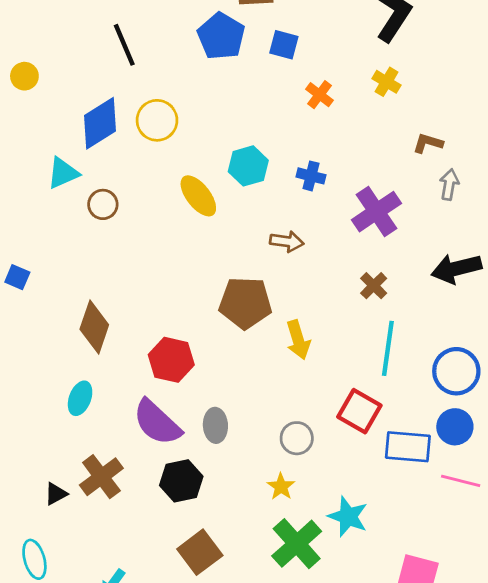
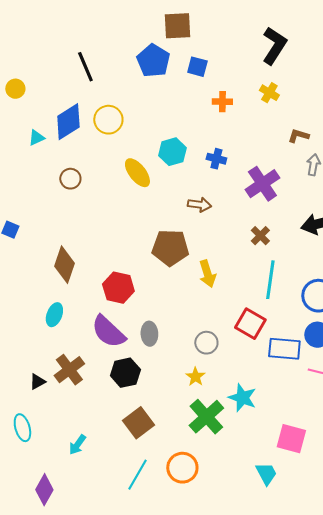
orange cross: (319, 95) -> (222, 102), turned -36
cyan triangle: (63, 173) -> (36, 138), moved, size x0.7

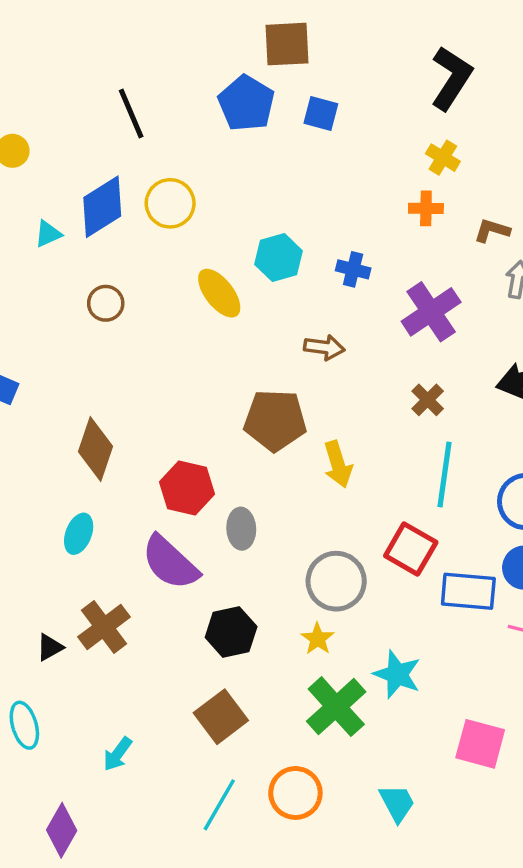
orange cross: (222, 102) -> (426, 208), moved
gray ellipse: (149, 334) -> (241, 529), moved
gray circle: (206, 343) -> (336, 581), size x1.5
black hexagon: (125, 373) -> (231, 632), moved
cyan trapezoid: (266, 474) -> (397, 803), moved

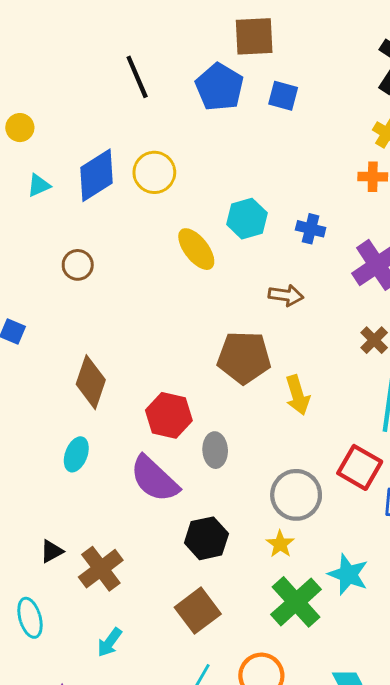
black line: (131, 114) -> (137, 77), moved
cyan triangle: (48, 234) -> (39, 185), moved
brown circle: (106, 303) -> (78, 265), moved
brown cross: (104, 627) -> (101, 569), moved

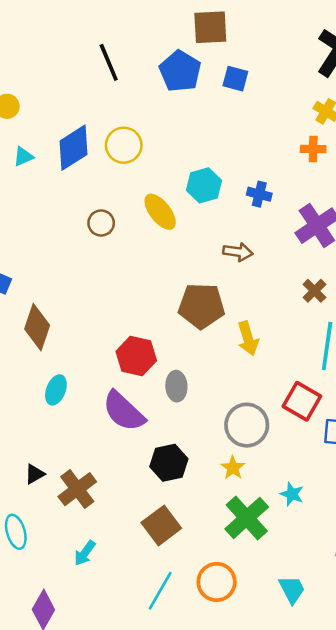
brown circle: (78, 265) -> (101, 223), moved
brown diamond: (91, 382) -> (37, 327), moved
cyan star: (348, 574) -> (292, 494), size x0.7

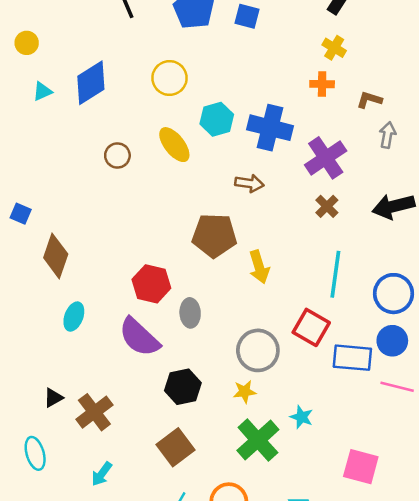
yellow circle: (124, 145) -> (170, 78), moved
blue cross: (259, 194) -> (270, 128), size x1.8
brown cross: (314, 291) -> (327, 206), moved
yellow star: (233, 468) -> (245, 392), turned 30

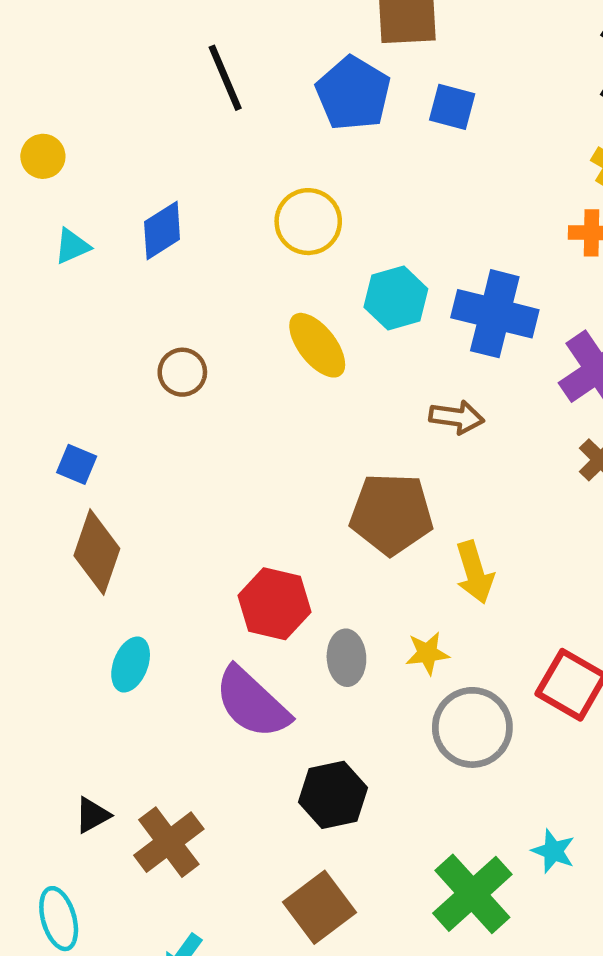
blue diamond: (91, 83) -> (162, 231), size x0.7
brown circle: (117, 155) -> (182, 372), moved
blue square: (21, 214) -> (77, 464), moved
yellow star: (245, 392) -> (427, 653), moved

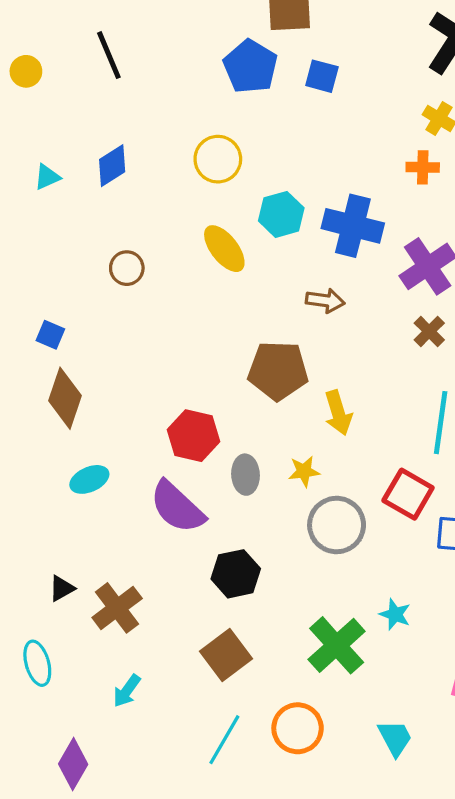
black line: (225, 78) -> (109, 55), moved
yellow circle: (43, 156) -> (26, 71), moved
cyan ellipse: (131, 664) -> (89, 479), turned 45

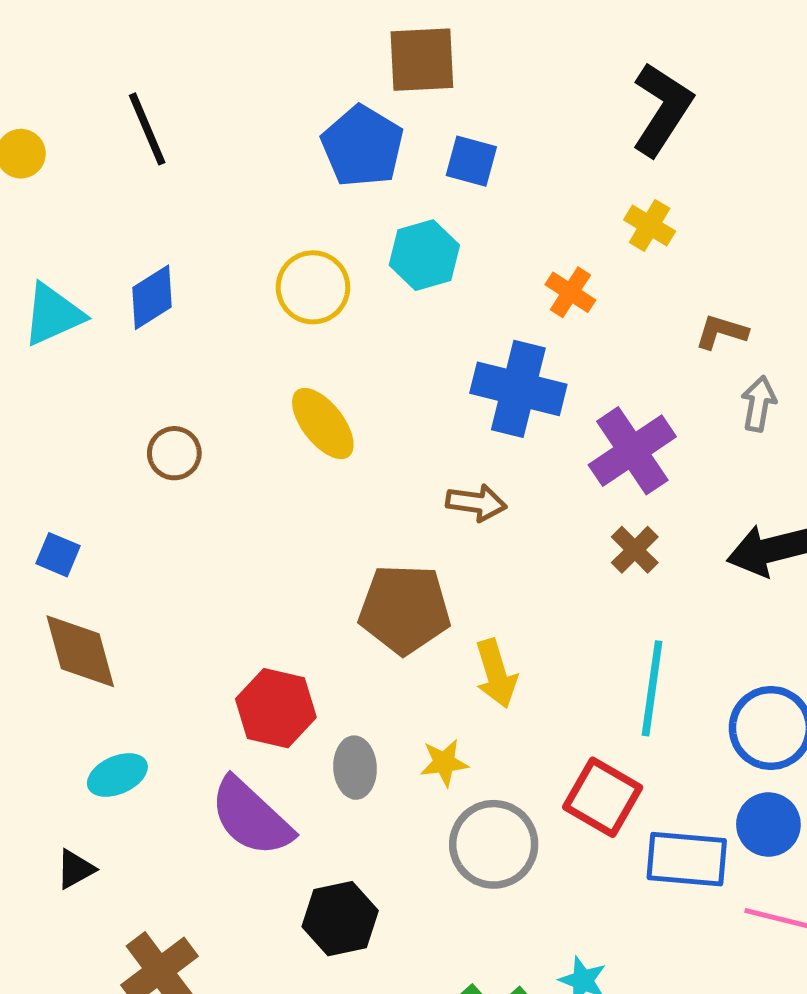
orange cross: (423, 167) -> (570, 292), moved, turned 32
cyan triangle: (47, 177) -> (53, 315), size x1.6
cyan hexagon: (281, 214) -> (424, 255), moved
brown diamond: (65, 398) -> (80, 651), turned -34
black triangle: (62, 588) -> (75, 869), moved

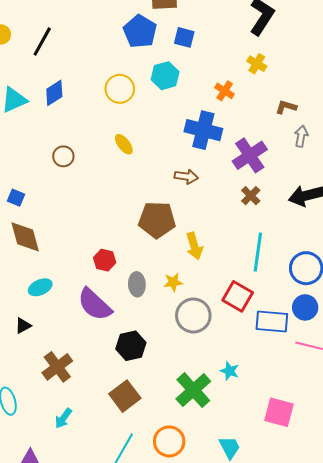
black line: (147, 129) -> (42, 41), moved, turned 52
yellow ellipse: (323, 424) -> (124, 144), size x0.7
red hexagon: (276, 708) -> (105, 260), size x0.7

